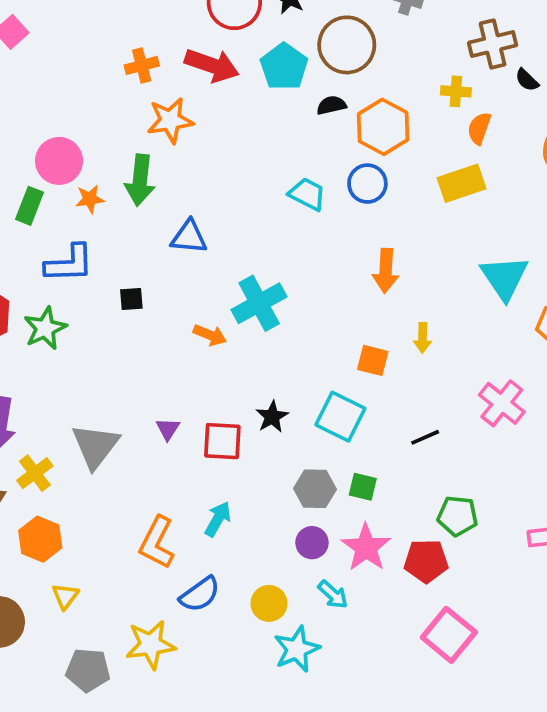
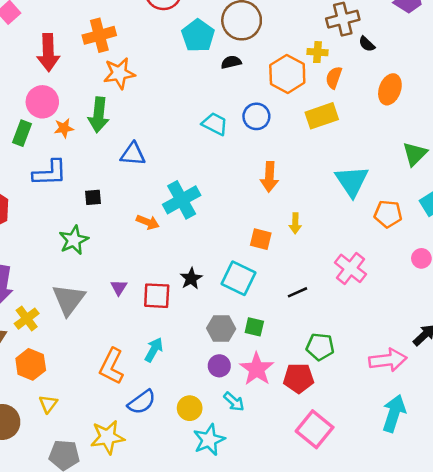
orange cross: (142, 65) -> (99, 35), size x1.4
red arrow: (212, 65) -> (48, 53), moved, turned 69
orange hexagon: (383, 127) -> (287, 74), moved
green star: (45, 328) -> (74, 240), moved

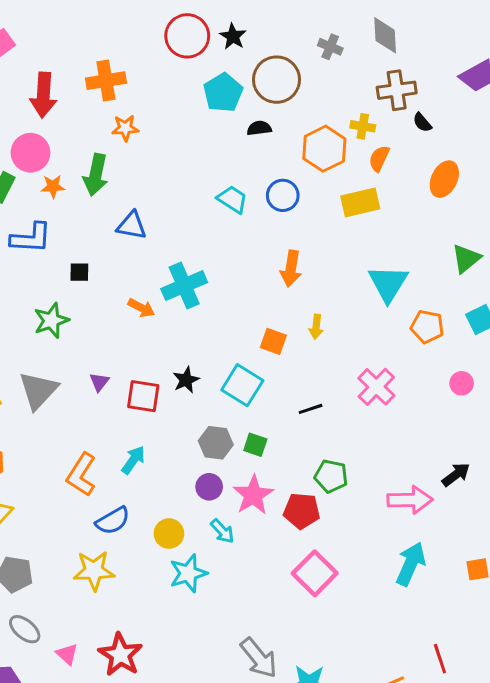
orange star: (119, 73) -> (125, 128), size x0.7
yellow star: (108, 437) -> (94, 571), moved

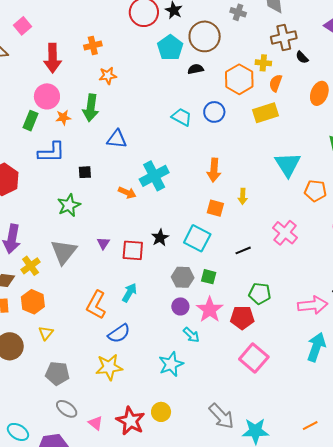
orange cross: (106, 81) -> (93, 45), size x0.7
orange arrow: (291, 269) -> (214, 170), moved
yellow circle: (169, 534) -> (161, 412), moved

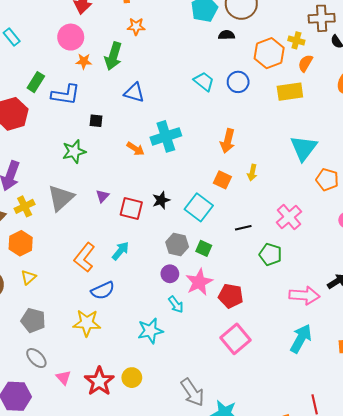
green rectangle: (30, 121) -> (36, 82), moved
green pentagon: (260, 293) -> (270, 254), moved

